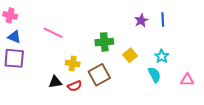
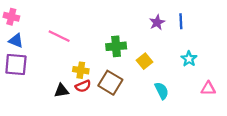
cyan star: (162, 56) -> (189, 59), moved
brown square: (99, 75) -> (110, 83), turned -30
cyan semicircle: (154, 75) -> (162, 91), moved
red semicircle: (75, 86) -> (83, 86), moved

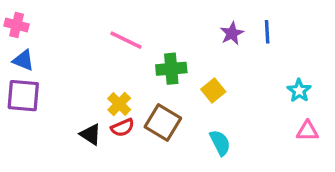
pink line: (59, 36) -> (126, 40), moved
cyan star: (189, 59) -> (299, 91), moved
yellow cross: (81, 70) -> (119, 104), turned 35
black triangle: (61, 91) -> (91, 134), turned 42
cyan semicircle: (162, 91) -> (220, 143), moved

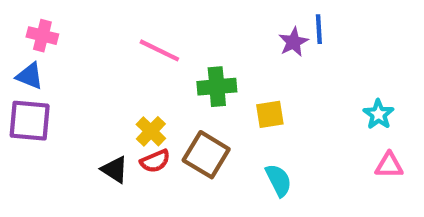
pink cross: (17, 25) -> (42, 36), moved
blue line: (267, 32) -> (319, 29), moved
yellow square: (213, 91) -> (270, 114), turned 30

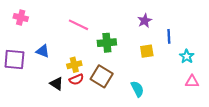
blue line: (319, 29) -> (169, 36), moved
blue triangle: (30, 76) -> (43, 51), moved
yellow square: (270, 114) -> (147, 51), moved
yellow cross: (151, 131) -> (74, 65), turned 32

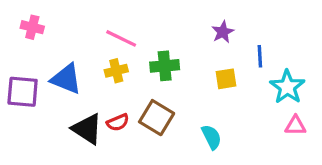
blue triangle: (43, 51) -> (66, 79), size x1.5
cyan star: (187, 56) -> (287, 87), size x1.5
yellow cross: (74, 65) -> (116, 71), moved
black triangle: (56, 84) -> (87, 129), size x1.5

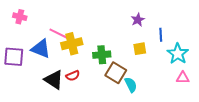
pink line: (121, 38) -> (59, 34), moved
green cross: (165, 66) -> (102, 55), moved
yellow cross: (116, 71) -> (72, 44), size x1.5
brown square: (157, 118) -> (116, 73), moved

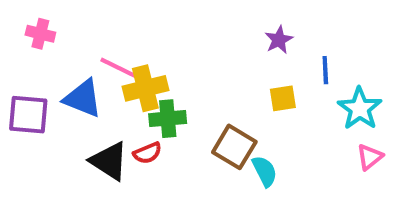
green cross: (102, 55) -> (168, 119), moved
pink triangle: (183, 78) -> (370, 157), turned -40

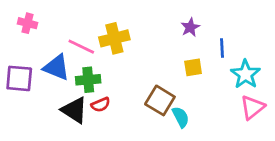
yellow cross: (145, 88) -> (114, 38), moved
green cross: (168, 119) -> (88, 80), moved
pink triangle: (370, 157) -> (252, 107), size x1.4

